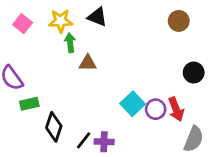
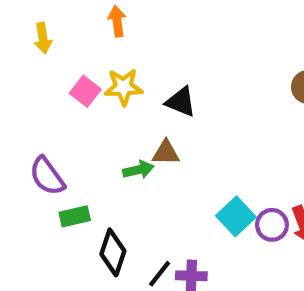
black triangle: (97, 17) -> (181, 102), moved
pink square: (23, 24) -> (85, 91), moved
green arrow: (70, 43) -> (138, 170), moved, turned 84

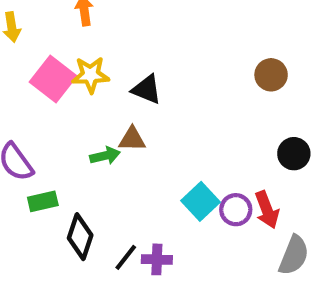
pink square: (85, 91) -> (53, 79), size x1.5

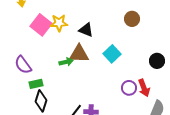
brown circle: (271, 75) -> (132, 19), moved
brown triangle: (132, 139) -> (79, 54), size x1.5
cyan square: (200, 201) -> (112, 54), moved
black diamond: (80, 237) -> (41, 101), moved

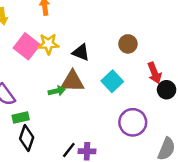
brown circle: (132, 19) -> (128, 44), moved
purple circle: (129, 88) -> (133, 122), size x1.5
red arrow: (144, 88) -> (154, 73), moved

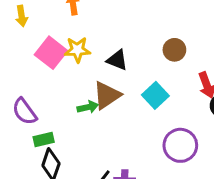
brown triangle: (72, 81) -> (107, 95), turned -35

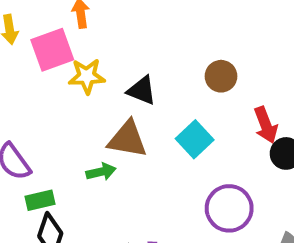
pink square: (51, 53) -> (52, 50), moved, turned 32
brown triangle: (107, 95) -> (127, 139), turned 44
green arrow: (88, 107) -> (101, 172), moved

